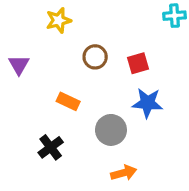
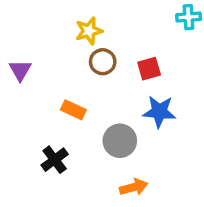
yellow star: (59, 20) -> (89, 31), moved

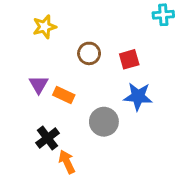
yellow star: (89, 31) -> (45, 27), moved
purple triangle: (20, 70) -> (39, 85), moved
orange arrow: (134, 187) -> (67, 162), moved, turned -100

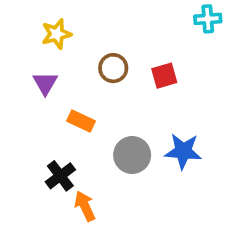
purple triangle: (39, 85) -> (45, 83), moved
blue star: (138, 96) -> (183, 151), moved

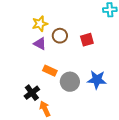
yellow star: (57, 34) -> (40, 24), moved
purple triangle: (45, 83) -> (40, 44), moved, turned -32
orange rectangle: (81, 121) -> (50, 71), moved

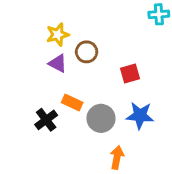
red square: (87, 40) -> (130, 74), moved
black cross: (32, 93) -> (46, 120), moved
orange arrow: (45, 109) -> (117, 157), moved, turned 35

